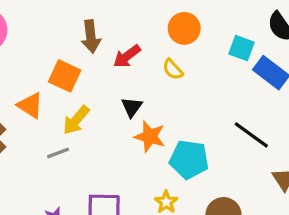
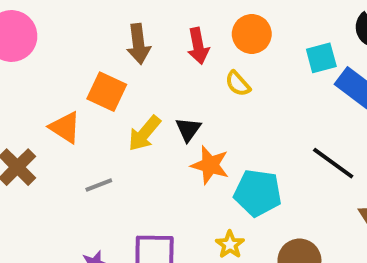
cyan square: (242, 48) -> (321, 58), turned -35
red arrow: (127, 56) -> (198, 46), moved, turned -64
yellow arrow: (76, 120) -> (144, 133), moved

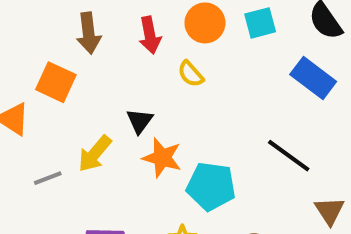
cyan square: (321, 58) -> (260, 23), moved
yellow arrow: (144, 133) -> (95, 154), moved

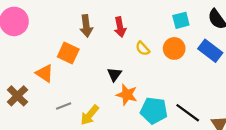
orange circle: (205, 23) -> (174, 48), moved
yellow arrow: (95, 154) -> (90, 115), moved
black line: (289, 156) -> (188, 113), moved

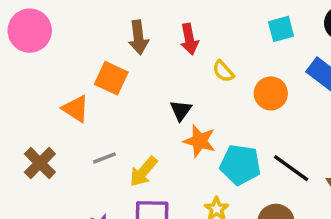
orange circle: (174, 48) -> (271, 93), moved
brown cross: (17, 96) -> (40, 163), moved

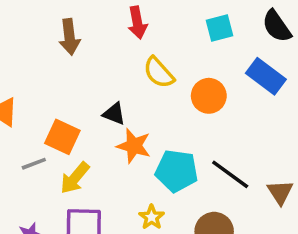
red arrow: (189, 39) -> (137, 23), moved
yellow semicircle: (223, 71) -> (159, 73), size x1.4
orange square: (111, 78) -> (62, 137), moved
black triangle: (181, 110) -> (114, 114), turned -45

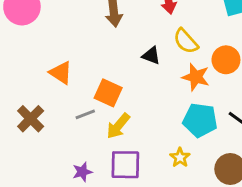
black triangle: (114, 114) -> (151, 55), moved
orange star: (134, 146) -> (196, 77), moved

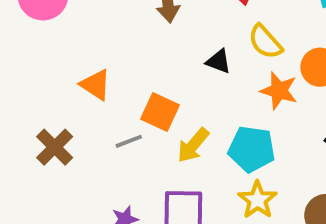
cyan pentagon: (200, 120) -> (252, 149), moved
yellow arrow: (118, 126) -> (193, 145), moved
yellow star: (180, 158) -> (257, 200), size x1.4

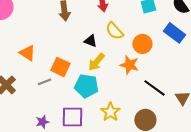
orange star: (279, 91) -> (129, 65), moved
yellow arrow: (193, 145) -> (96, 62), moved
cyan pentagon: (252, 149) -> (86, 86), moved

